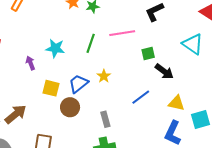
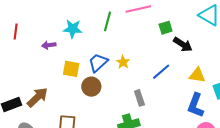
purple arrow: (30, 63) -> (49, 45), turned -72
yellow star: (104, 76) -> (123, 62), moved
gray rectangle: (105, 119) -> (139, 98), moved

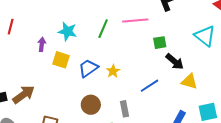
purple arrow: (49, 45) -> (42, 44), turned 96
yellow square: (71, 69) -> (61, 60), moved
yellow triangle: (197, 75) -> (189, 81), moved
brown circle: (91, 87) -> (91, 105), moved

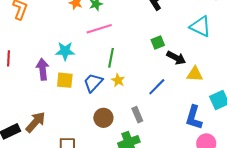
pink line: (135, 20) -> (99, 29), moved
green line: (103, 29) -> (111, 58), moved
purple arrow: (42, 44) -> (43, 69), size x1.5

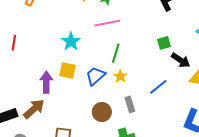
cyan star: (65, 51) -> (71, 42), turned 30
purple arrow: (43, 69) -> (46, 82), moved
gray rectangle: (137, 115) -> (130, 104), moved

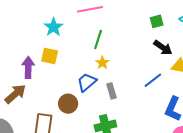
green square: (164, 43) -> (157, 21), moved
blue trapezoid: (95, 76) -> (87, 82), moved
blue line: (158, 87) -> (153, 80), moved
brown circle: (102, 112) -> (68, 104), moved

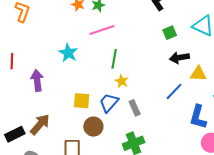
black arrow: (163, 48) -> (179, 58), turned 144
yellow square: (50, 56) -> (82, 101), moved
purple arrow: (28, 67) -> (37, 80), moved

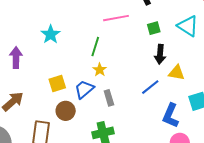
pink line: (102, 30) -> (116, 18), moved
black arrow: (179, 58) -> (160, 54), turned -84
yellow square: (82, 101) -> (57, 84), turned -30

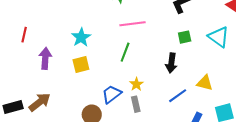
pink line: (116, 18) -> (132, 24), moved
black arrow: (160, 54) -> (171, 63), moved
yellow star: (100, 70) -> (136, 84), moved
yellow square: (57, 84) -> (81, 64), moved

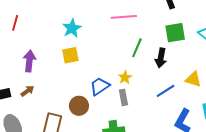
green square: (185, 37) -> (175, 33), size x1.5
green line: (125, 52) -> (137, 48), moved
purple arrow: (45, 58) -> (29, 61), moved
brown arrow: (40, 102) -> (27, 91), size x0.6

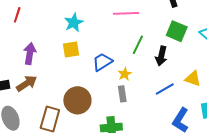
green square: (175, 33) -> (177, 31), turned 30
blue trapezoid: (100, 86) -> (102, 62), moved
brown arrow: (27, 91) -> (27, 83), size x1.5
brown circle: (79, 106) -> (77, 100), size x1.4

